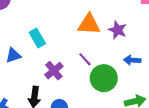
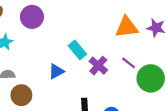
purple cross: (54, 71) -> (98, 66), moved

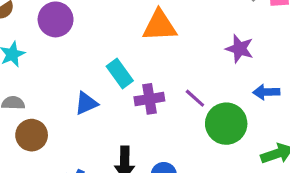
orange triangle: (127, 27) -> (160, 26), moved
purple cross: (98, 66) -> (149, 99), turned 36

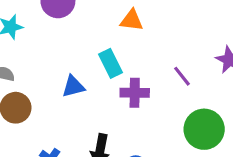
orange triangle: (160, 26) -> (132, 20), moved, size x0.7
purple line: (195, 98) -> (182, 76), moved

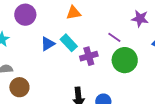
blue triangle: (73, 86) -> (48, 44), moved
green circle: (204, 129) -> (125, 60), moved

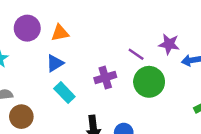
orange triangle: (74, 13) -> (60, 33), moved
purple star: (140, 19) -> (169, 44), moved
cyan rectangle: (69, 43) -> (64, 93), moved

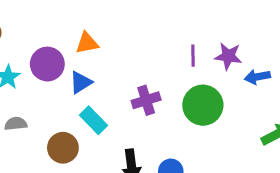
purple circle: (27, 28) -> (47, 64), moved
purple line: (136, 54) -> (193, 56), moved, turned 56
brown circle: (21, 117) -> (63, 148), moved

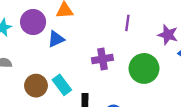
purple line: (193, 56) -> (127, 23), moved
cyan rectangle: (93, 120) -> (62, 85), moved

